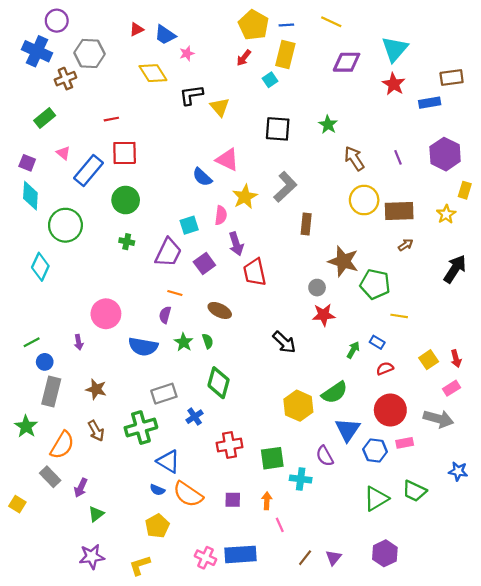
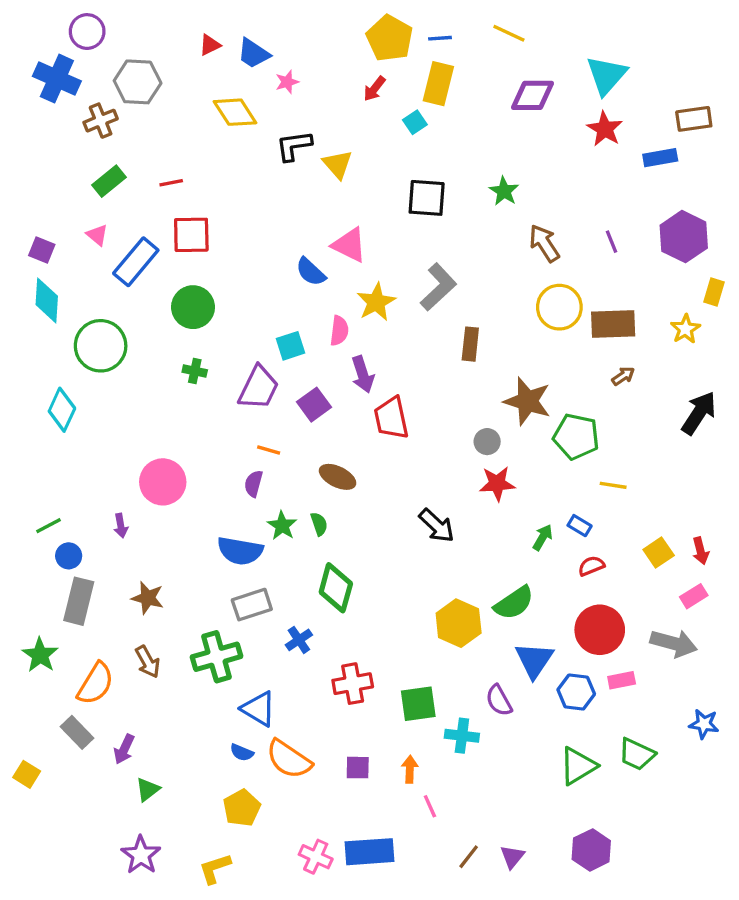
green rectangle: (45, 118) -> (109, 181), moved
blue semicircle: (143, 347) -> (240, 551), moved
purple star: (92, 557) -> (141, 855), turned -30

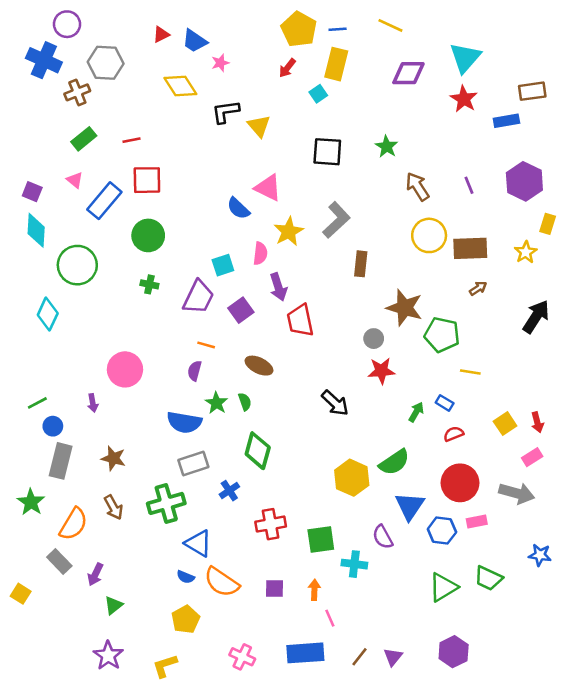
blue rectangle: (369, 852) -> (305, 653), moved

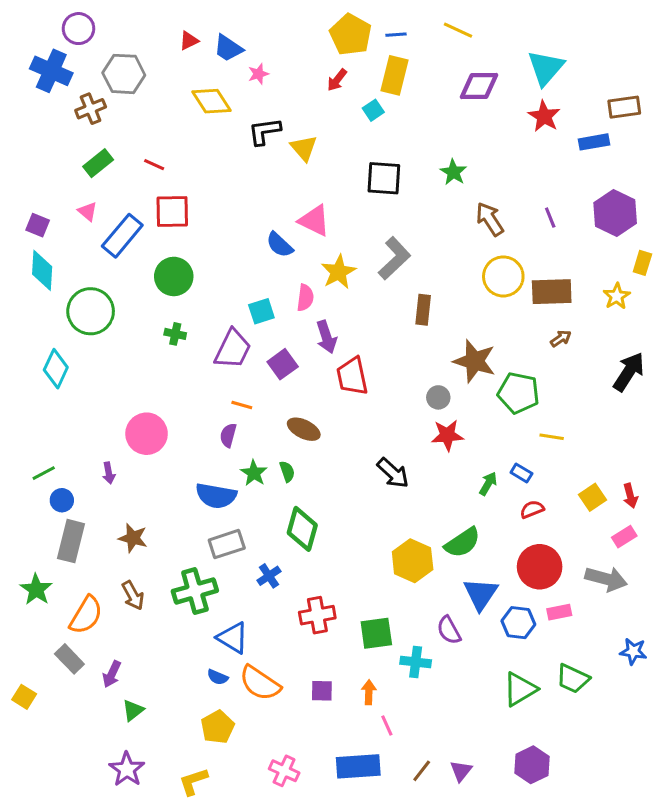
red line: (131, 140) -> (154, 165), turned 36

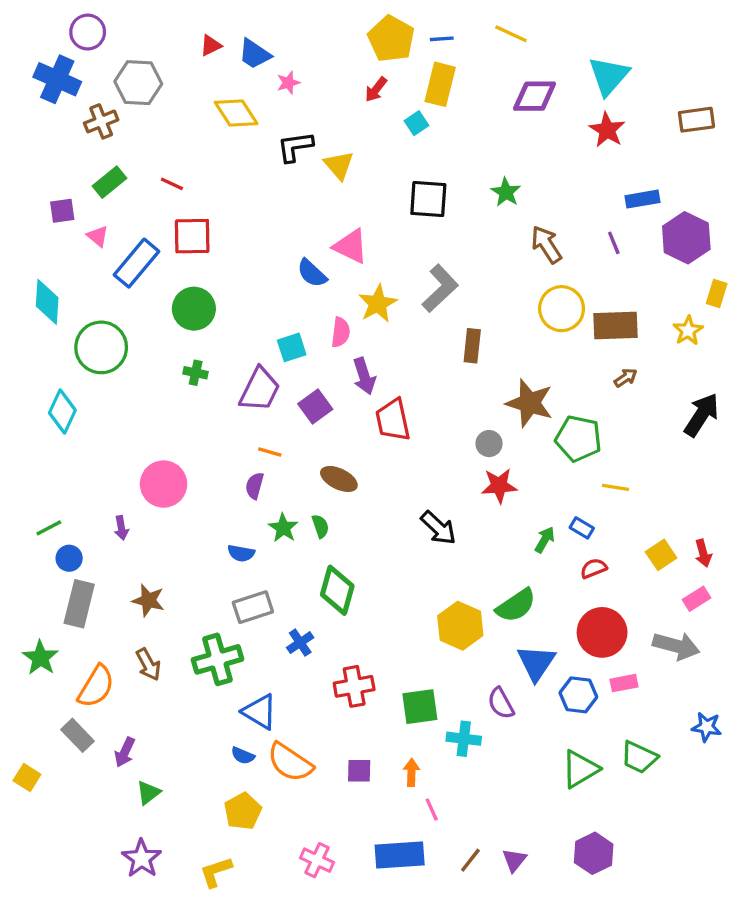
blue rectangle: (594, 142) -> (642, 199), moved
purple square: (38, 225) -> (62, 211), moved, turned -30
blue semicircle: (216, 496) -> (241, 553), size x0.6

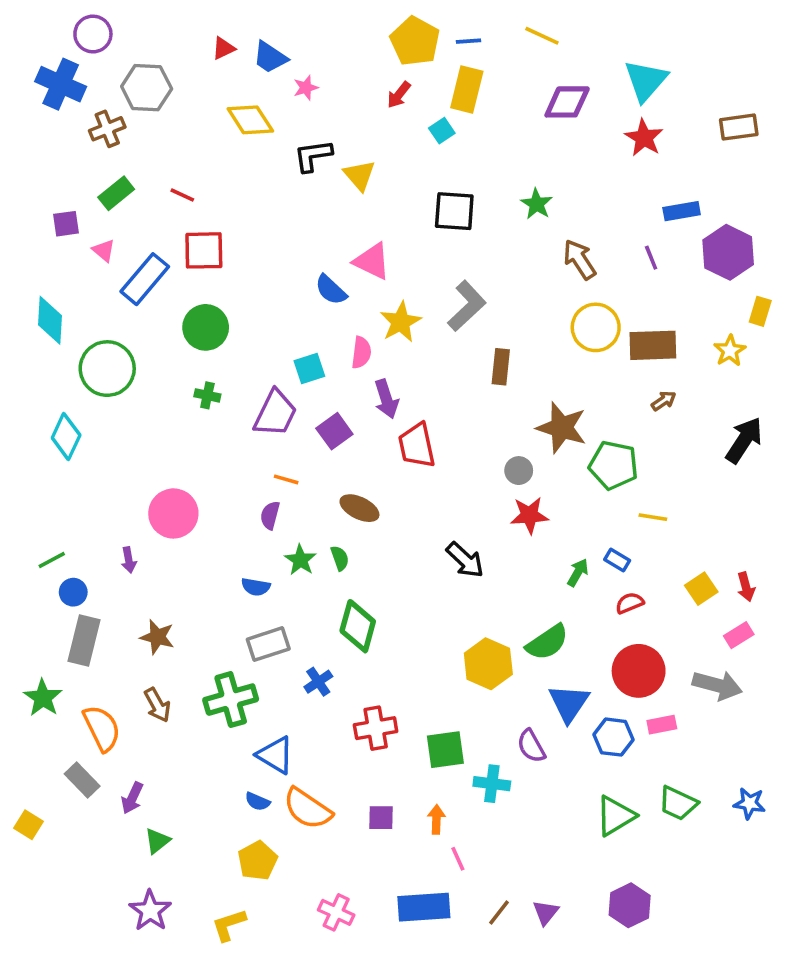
orange semicircle: (96, 686) -> (102, 728), turned -57
blue star: (707, 727) -> (749, 803), moved

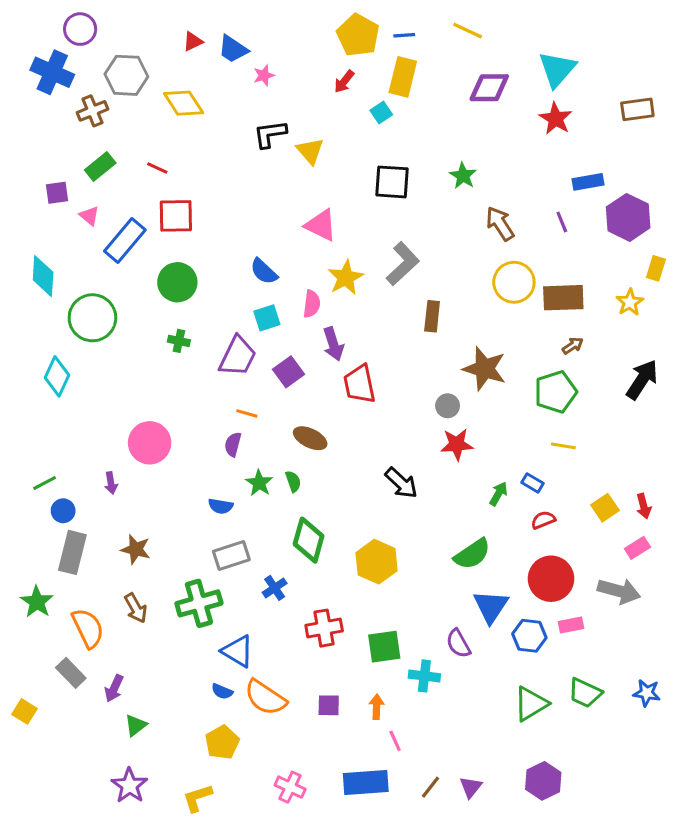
yellow diamond: (250, 120) -> (184, 103), moved
blue semicircle: (331, 290) -> (264, 271), moved
green pentagon: (614, 465) -> (556, 392), moved, turned -30
yellow hexagon: (488, 664) -> (377, 562), moved

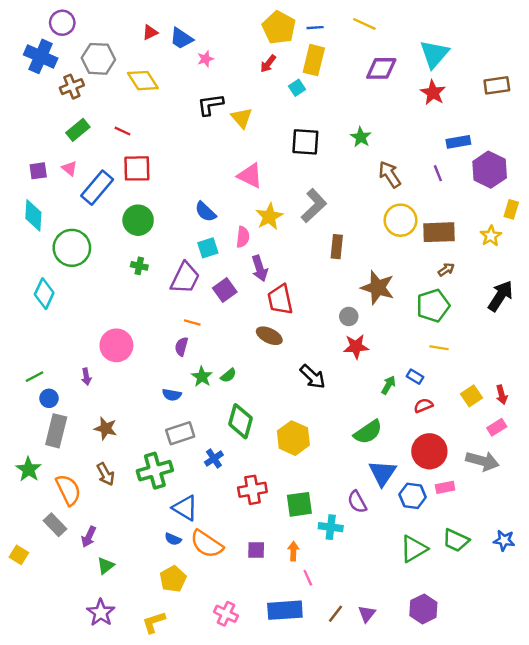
purple square: (57, 193) -> (38, 171), moved
brown ellipse: (310, 438) -> (269, 336), moved
green semicircle: (293, 481) -> (228, 375), turned 70

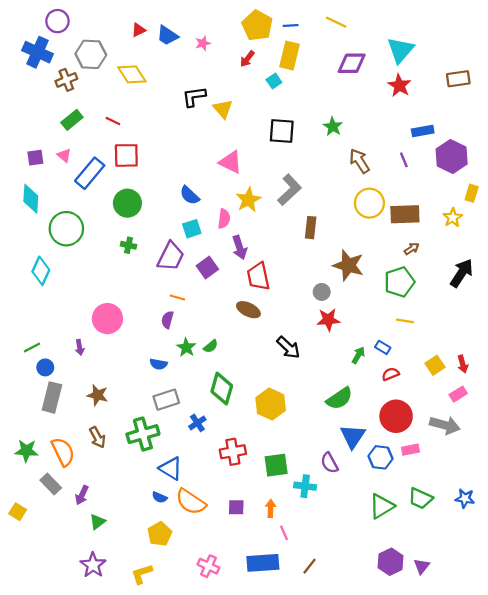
pink star: (205, 59) -> (203, 43), moved
green star: (29, 469) -> (26, 451), moved, turned -30
purple triangle: (367, 614) -> (422, 566), moved

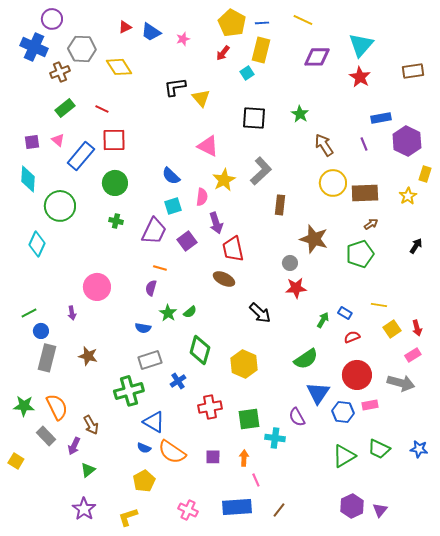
black arrow: (462, 273) -> (416, 246), size x0.6
yellow line: (405, 321) -> (379, 305), moved
brown arrow: (97, 437) -> (91, 425), moved

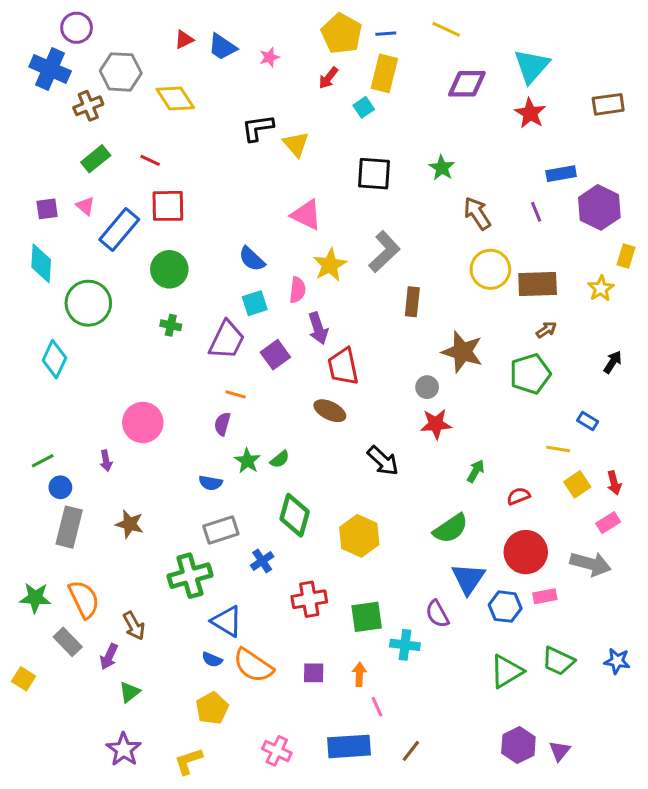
blue rectangle: (345, 313) -> (588, 421), moved

